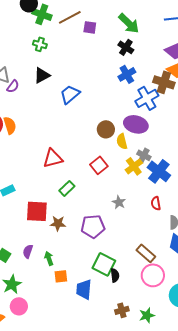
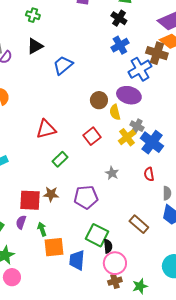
red square: (37, 211) -> (30, 200), moved
pink circle: (153, 275) -> (115, 263), moved
orange square: (61, 276) -> (54, 247), size x1.5

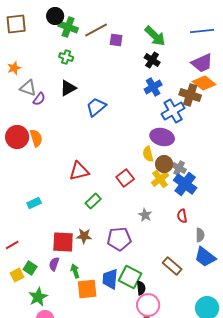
brown circle: (99, 100) -> (164, 164), moved
gray cross: (137, 126) -> (179, 168), moved
blue trapezoid: (77, 260) -> (110, 279), moved

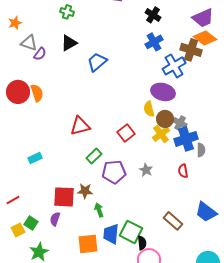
blue cross: (185, 184) -> (186, 139), turned 35
gray semicircle: (200, 235) -> (201, 150), moved
purple pentagon: (119, 239) -> (114, 172), moved
green arrow: (75, 271) -> (99, 210), moved

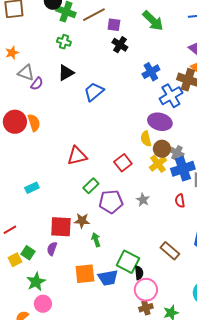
black cross: (153, 15) -> (120, 45), moved
blue trapezoid: (111, 234) -> (108, 278), moved, turned -105

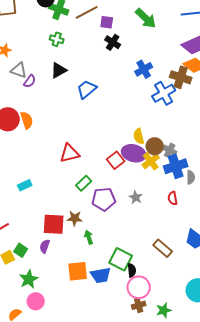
purple ellipse: (160, 122) -> (134, 153), moved

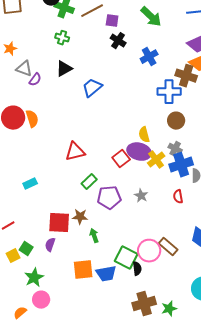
blue cross: (144, 69) -> (149, 57), moved
blue cross: (164, 93) -> (169, 92), turned 30
brown circle: (155, 146) -> (176, 121), moved
pink circle: (139, 287) -> (149, 251), moved
brown cross: (139, 305) -> (144, 304), size x1.6

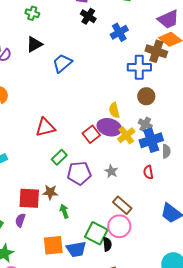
brown rectangle: (168, 247) -> (122, 205), moved

